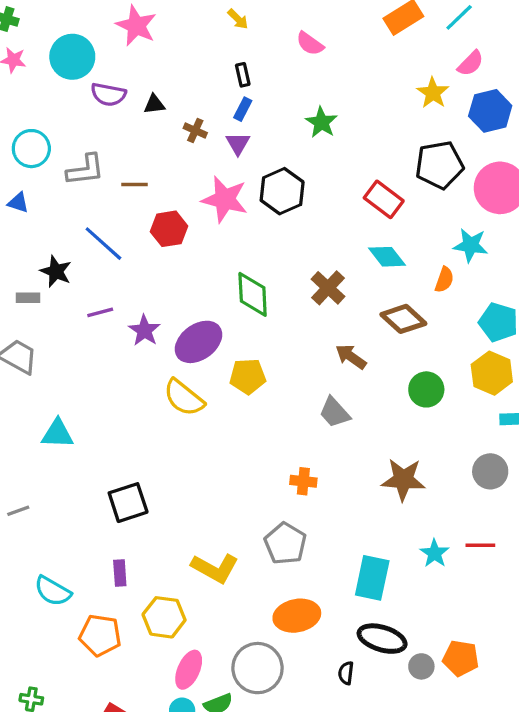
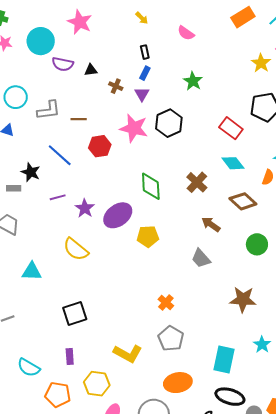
yellow semicircle: (184, 398) -> (76, 249), moved
orange cross: (303, 481) -> (166, 302), moved, turned 35

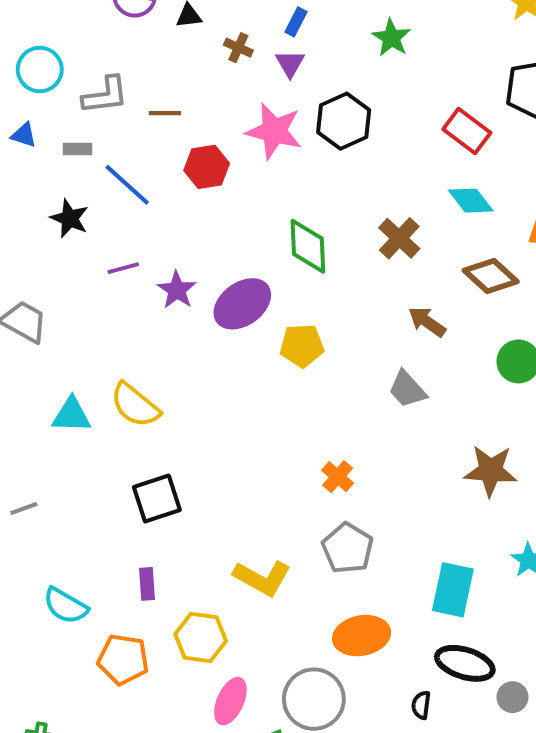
gray rectangle: (14, 188) -> (77, 149), moved
yellow semicircle: (76, 249) -> (135, 405), moved

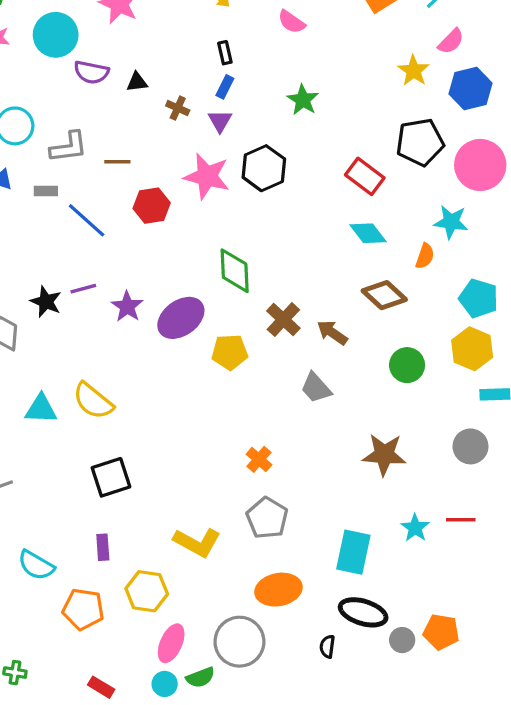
black star: (70, 218) -> (46, 302), moved
brown cross: (399, 238) -> (283, 320), moved

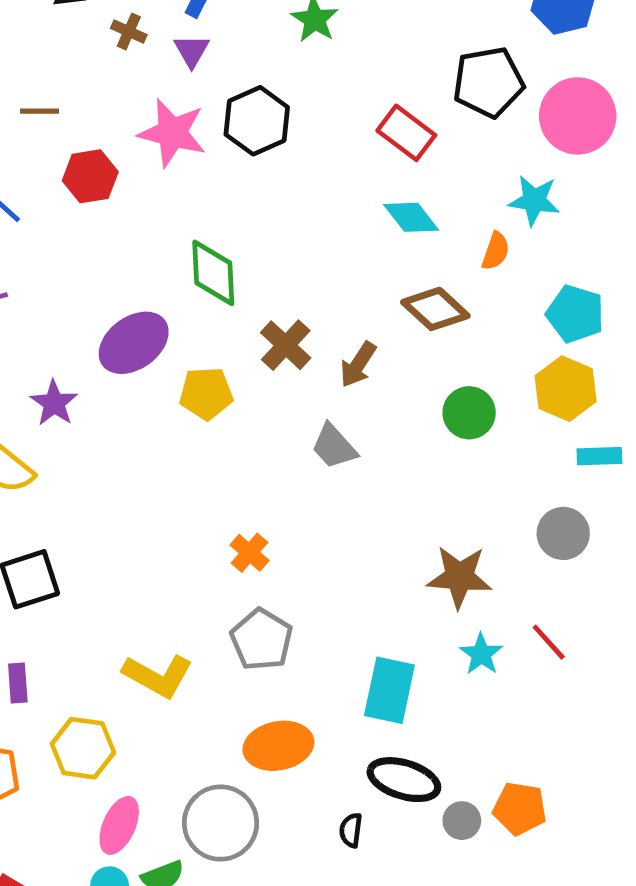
purple star: (127, 307) -> (54, 403), moved
brown arrow: (332, 333) -> (358, 364), turned -92
brown star: (384, 455) -> (459, 577), moved
red line: (461, 520) -> (549, 642), turned 48

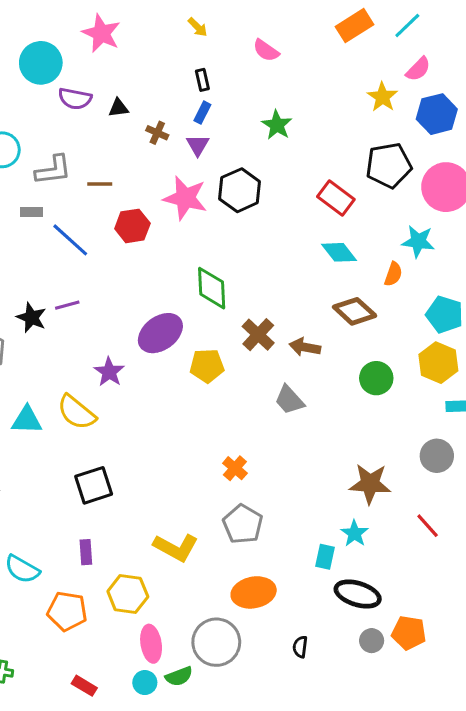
brown arrow: (358, 364) -> (305, 347), turned 68
cyan star: (481, 654) -> (355, 533), moved
cyan rectangle: (389, 690) -> (325, 557), size x0.6
black ellipse: (404, 780) -> (358, 594), moved
pink ellipse: (119, 825) -> (151, 644), turned -33

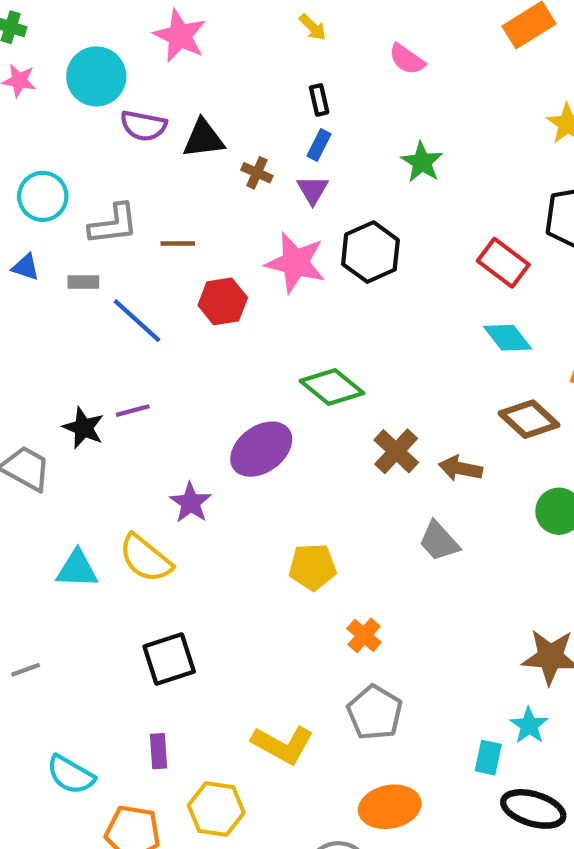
black triangle: (118, 108) -> (203, 139), size x1.5
green diamond: (212, 288) -> (332, 387), turned -48
yellow pentagon: (207, 366) -> (313, 567), moved

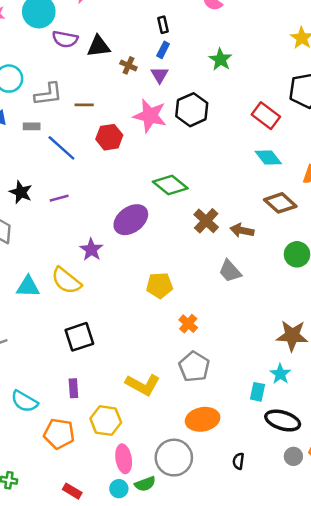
black star: (83, 428) -> (21, 192), moved

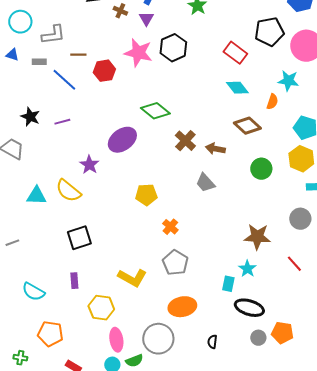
brown line: (84, 105) -> (78, 55), moved
orange pentagon: (59, 434) -> (50, 334), moved

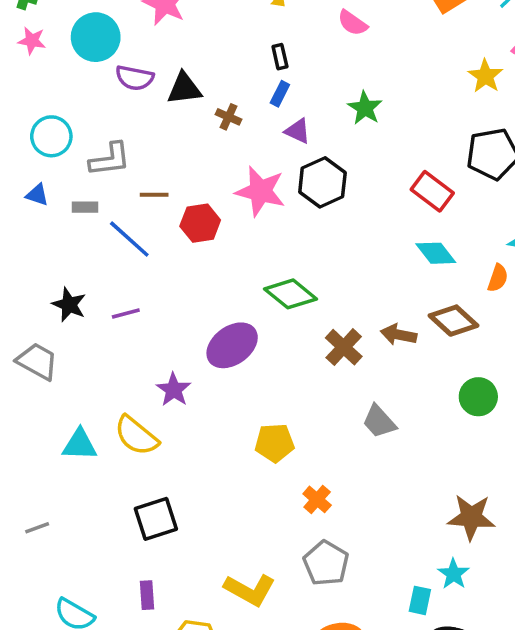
purple triangle: (146, 19) -> (298, 131), moved, turned -35
brown arrow: (215, 149) -> (399, 335), moved

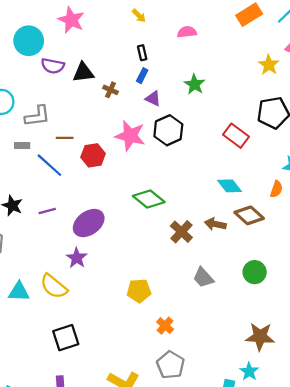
pink semicircle: (353, 23) -> (187, 32), turned 138
cyan diamond: (436, 253) -> (229, 186), moved
purple ellipse: (232, 345) -> (89, 223), moved
green circle: (478, 397) -> (255, 272), moved

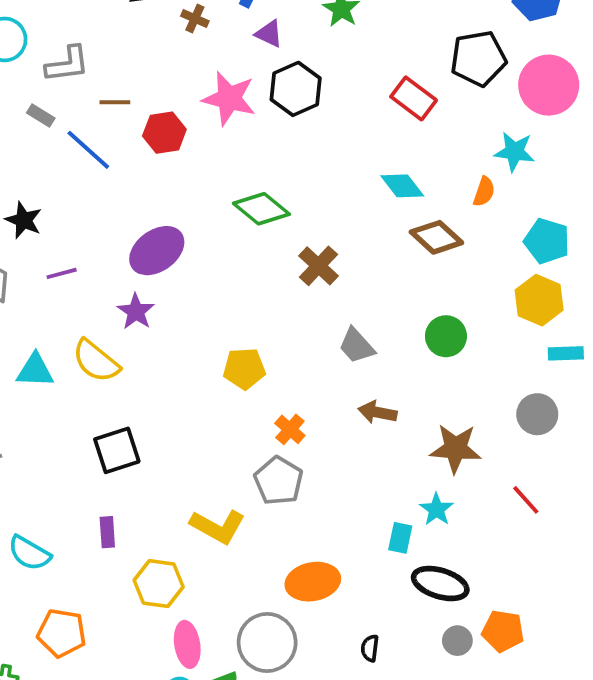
gray rectangle: (22, 146) -> (41, 116), turned 32
purple line: (47, 211) -> (62, 273), moved
brown arrow: (215, 224) -> (377, 412), moved
gray pentagon: (171, 365) -> (279, 481), moved

